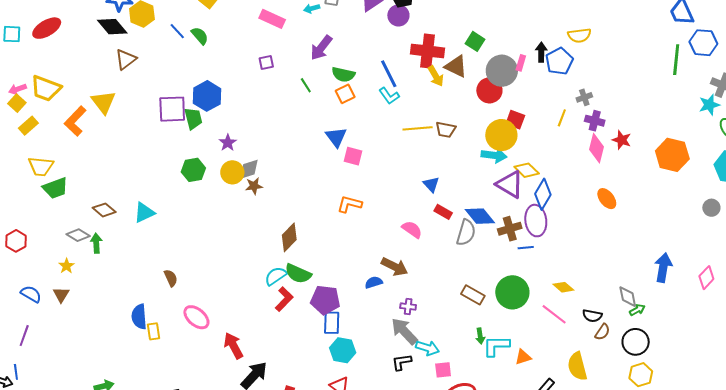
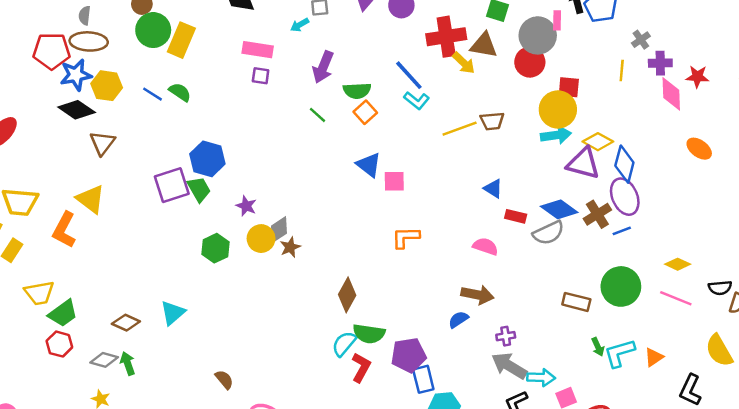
purple square: (266, 63) -> (261, 76), moved, turned 35
gray semicircle: (466, 233) -> (548, 233), turned 64
red hexagon: (16, 241) -> (59, 344), moved

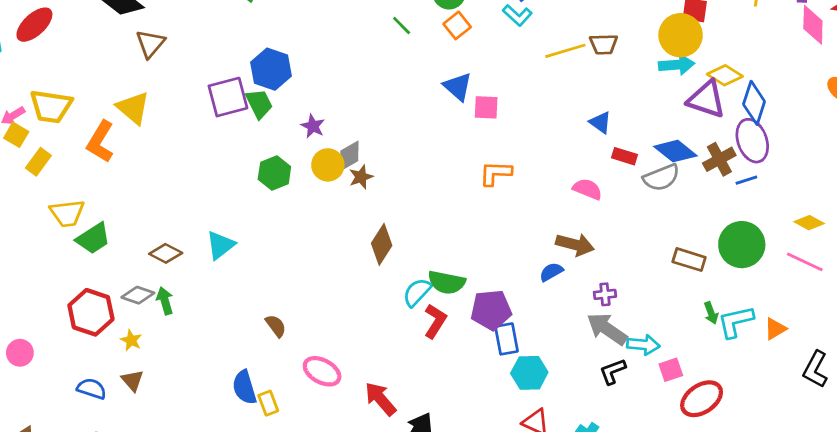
brown diamond: (347, 295) -> (382, 244), moved
red hexagon: (59, 344) -> (91, 312), moved, size x1.5

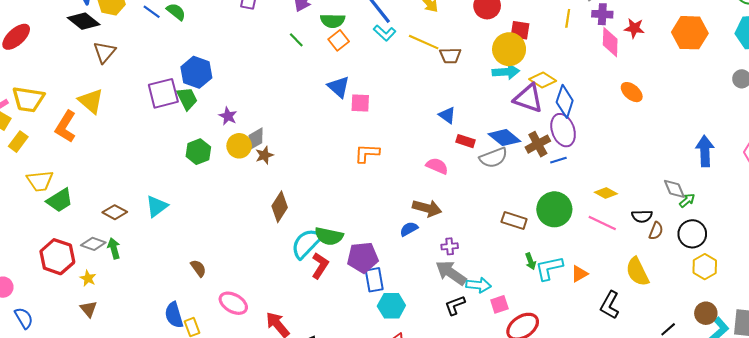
yellow line: (565, 51) -> (424, 42), moved, turned 40
cyan semicircle: (417, 292) -> (306, 244), size x1.4
blue semicircle: (92, 389) -> (24, 318), moved, turned 40

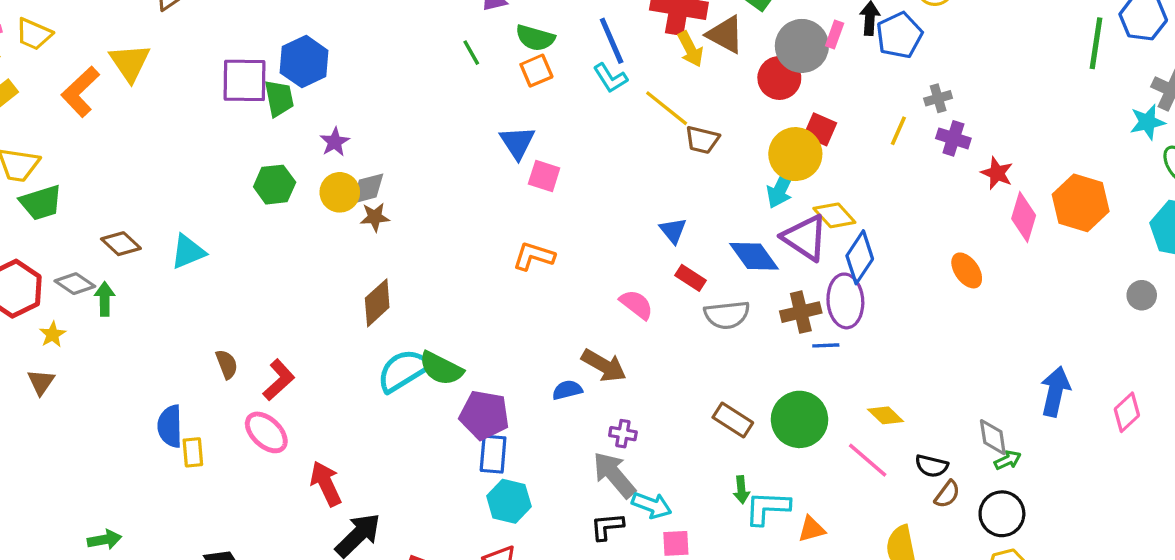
pink diamond: (610, 42) -> (1024, 217), moved
cyan arrow: (506, 72) -> (781, 187), turned 105
yellow trapezoid: (28, 99) -> (34, 34), size x0.7
blue diamond: (504, 138) -> (754, 256), moved
red L-shape: (320, 266) -> (279, 380), moved

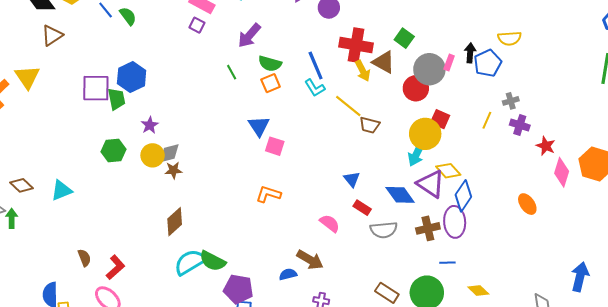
blue line: (826, 345) -> (447, 263), moved

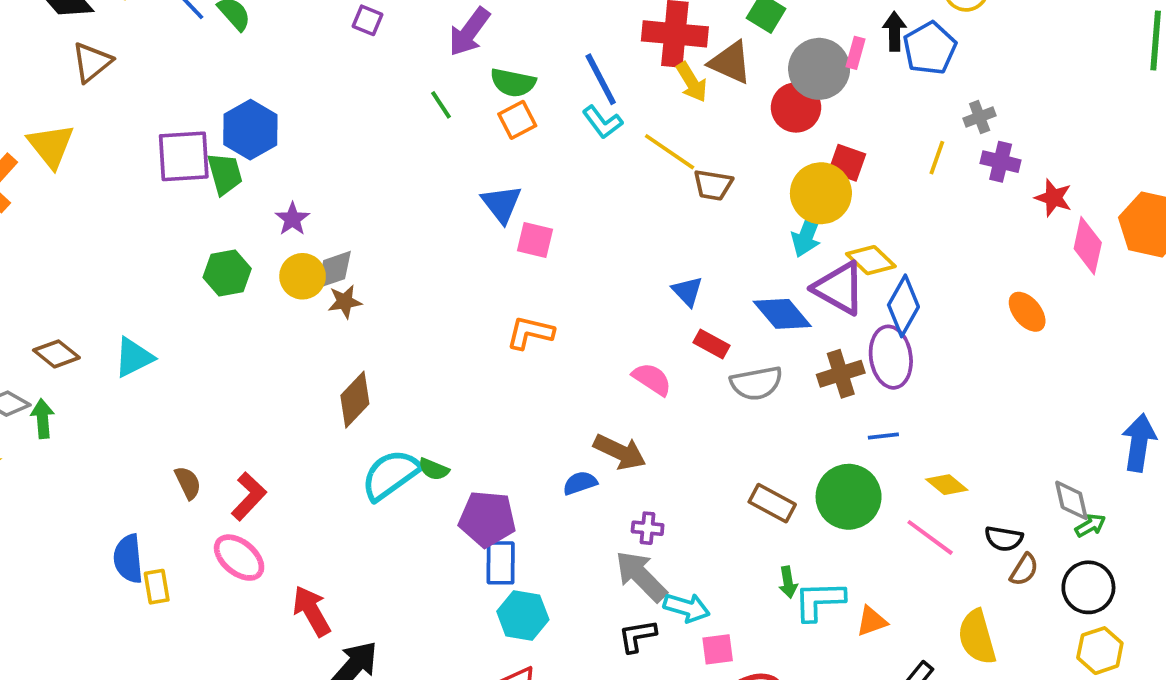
green semicircle: (213, 261) -> (434, 469), size x0.6

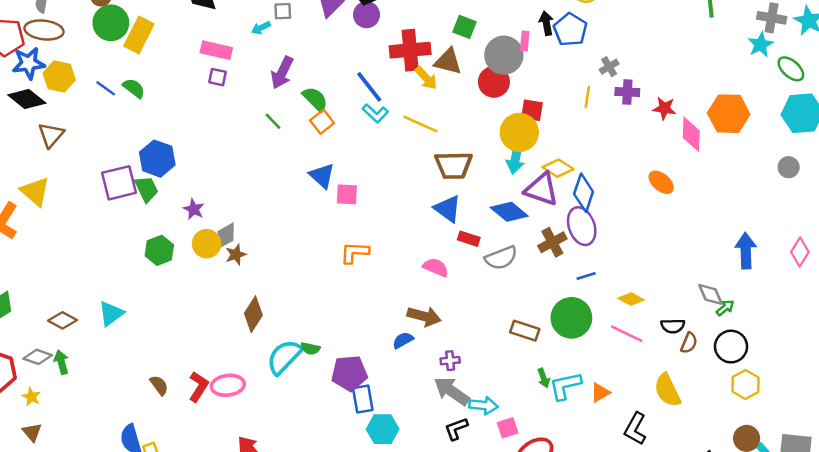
green semicircle: (513, 83) -> (315, 99), turned -136
brown trapezoid: (713, 185) -> (454, 165), moved, size x1.5
blue triangle: (687, 291) -> (448, 209), size x1.4
pink ellipse: (239, 558) -> (228, 385), moved, turned -36

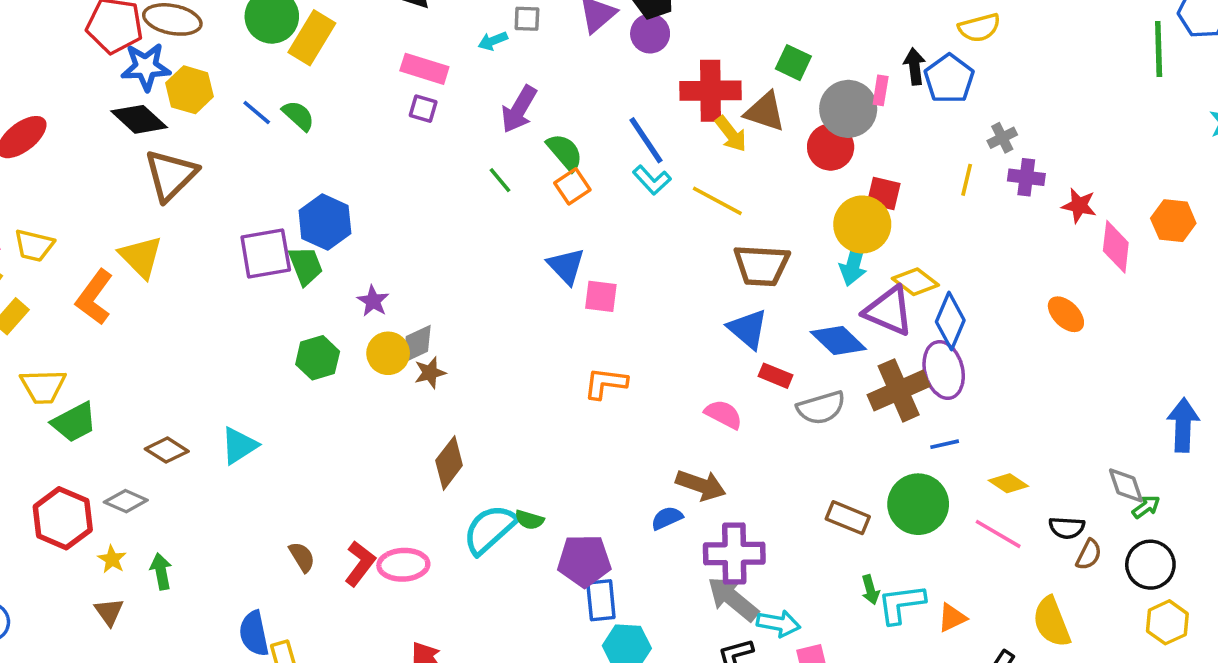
orange hexagon: (729, 114) -> (1173, 221), size x0.7
brown triangle: (51, 135) -> (171, 175), size x1.4
brown cross: (552, 242) -> (899, 390), size x1.4
purple cross: (450, 361) -> (734, 553), size x2.0
green arrow: (61, 362) -> (161, 571), moved

